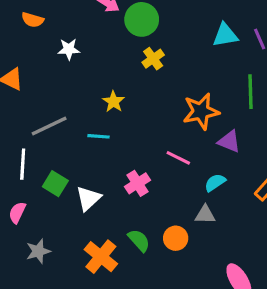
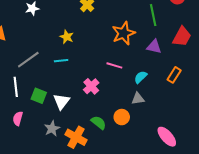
purple triangle: (229, 141) -> (154, 47), moved
gray star: (38, 251) -> (52, 129), moved

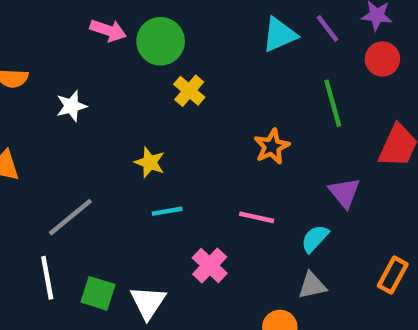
orange star: (124, 33) -> (272, 147), size x0.7
purple triangle: (154, 47) -> (344, 193), moved, turned 42
cyan line: (61, 61) -> (167, 211), moved
orange rectangle: (174, 75) -> (393, 275), moved

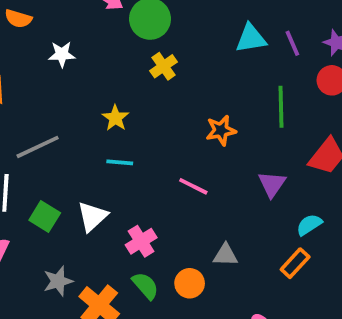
cyan semicircle: (315, 239) -> (309, 225), moved
pink cross: (210, 266) -> (141, 241), moved
white triangle: (148, 302) -> (92, 216), moved

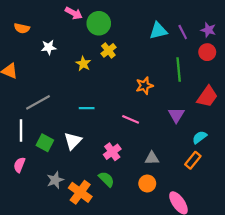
yellow star: (115, 118) -> (83, 64), moved
pink cross: (141, 241) -> (112, 152), moved
orange circle: (190, 283) -> (147, 184), moved

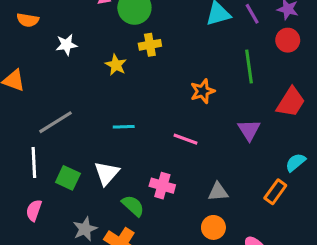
yellow cross: (108, 50) -> (150, 45), turned 32
cyan semicircle: (200, 137) -> (295, 162), moved
pink cross: (112, 152) -> (162, 186), turned -35
green semicircle: (106, 179) -> (133, 206), moved

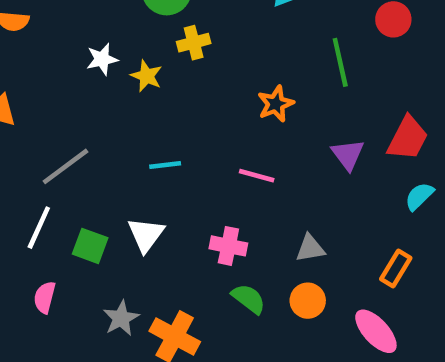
white star: (66, 45) -> (102, 59), moved
red trapezoid: (291, 102) -> (408, 138), moved
white line: (34, 162) -> (39, 228), turned 32
orange rectangle: (275, 192) -> (396, 268), moved
green semicircle: (133, 206) -> (249, 299), moved

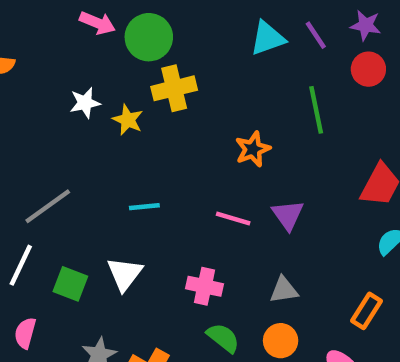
yellow cross: (194, 43) -> (174, 88), size x1.4
purple triangle: (348, 155) -> (288, 215), moved

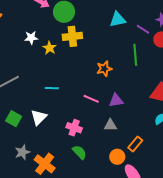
purple line: (316, 35) -> (143, 29), moved, turned -32
purple triangle: (288, 215) -> (116, 101), turned 49
gray triangle: (284, 290) -> (110, 125), moved
orange rectangle: (366, 311) -> (135, 144), moved
orange circle: (281, 341) -> (117, 157), moved

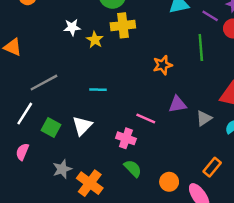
pink line: (91, 99) -> (146, 118), moved
gray triangle: (110, 125) -> (204, 118), moved, turned -32
orange rectangle: (135, 144) -> (212, 167), moved
orange circle: (117, 157) -> (169, 182), moved

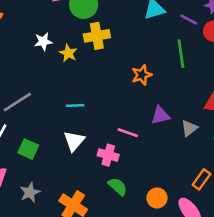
white triangle: (82, 126) -> (74, 141), moved
gray star: (62, 169) -> (30, 192), moved

